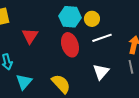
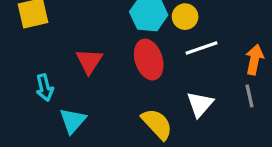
red triangle: (30, 36) -> (89, 61), moved
yellow semicircle: (61, 84) -> (157, 124), moved

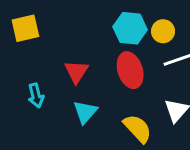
cyan triangle: (73, 121) -> (85, 112), moved

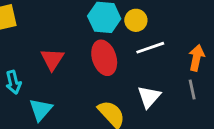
cyan triangle: (85, 112) -> (41, 110), moved

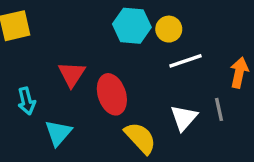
red ellipse: (104, 58) -> (112, 94), moved
gray line: (192, 90) -> (219, 109), moved

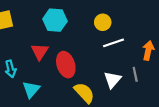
cyan hexagon: (132, 26) -> (55, 20), moved

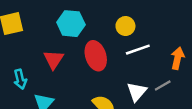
red ellipse: (66, 65) -> (96, 56), moved
gray line: (135, 74) -> (163, 85), turned 72

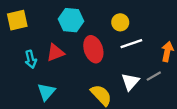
red triangle: (54, 59) -> (55, 53), turned 36
cyan arrow: (20, 79) -> (31, 59), moved

